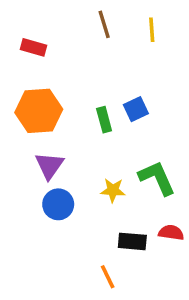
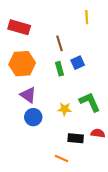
brown line: (104, 24) -> (59, 43), moved
red rectangle: (34, 47) -> (19, 27), size x1.5
purple triangle: (49, 166) -> (28, 95), turned -30
orange line: (108, 277) -> (62, 158), turned -40

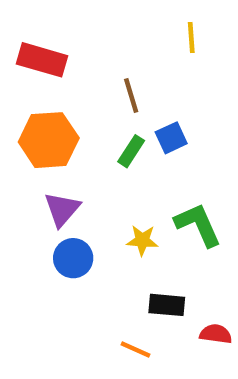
green rectangle: (59, 69) -> (131, 151), turned 48
purple triangle: (28, 95) -> (62, 209), turned 36
red semicircle: (98, 133) -> (216, 334), moved

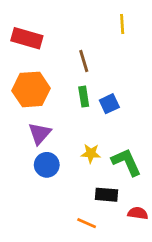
blue square: (171, 138) -> (109, 104), moved
green rectangle: (131, 151) -> (84, 97), turned -42
green L-shape: (198, 225) -> (126, 162), moved

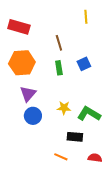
blue square: (109, 104) -> (84, 64), moved
green L-shape: (126, 162) -> (89, 114), turned -35
red semicircle: (138, 213) -> (95, 158), moved

